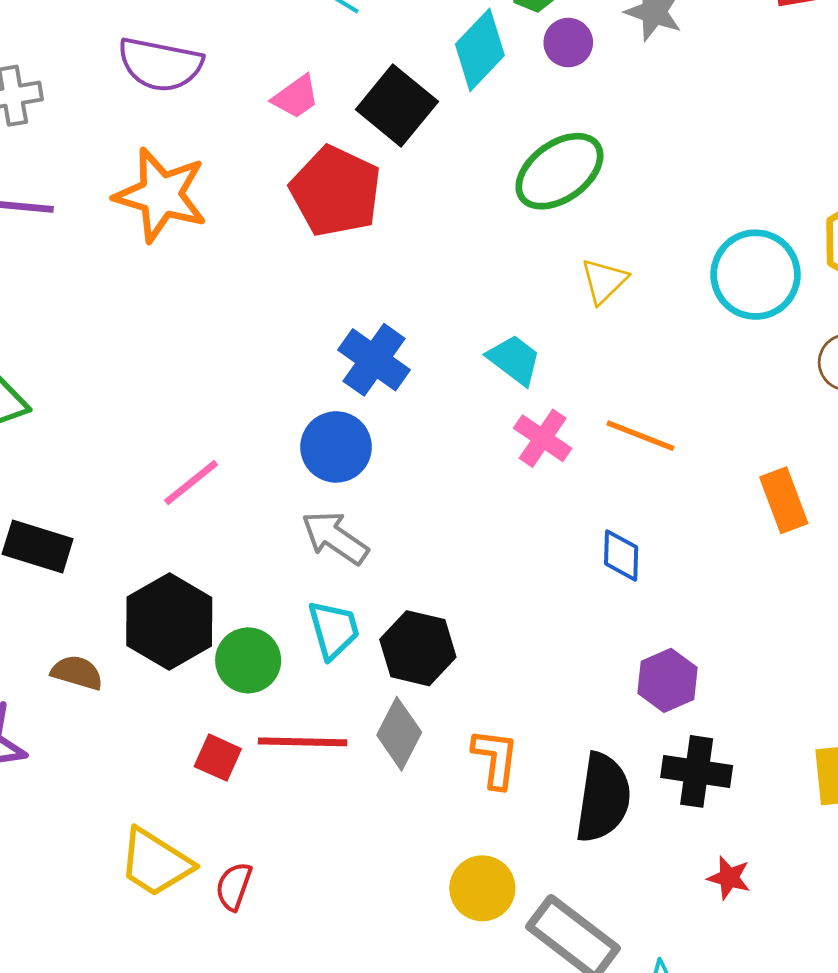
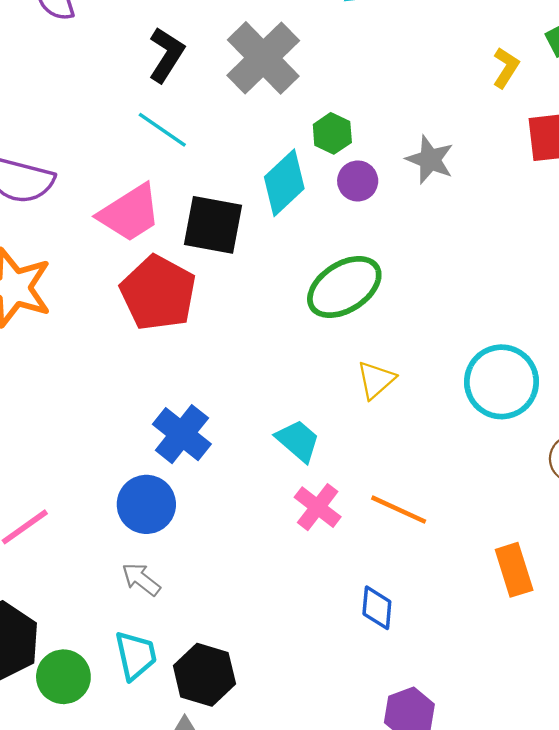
pink trapezoid: (296, 97) -> (130, 213), size x1.6
black square: (397, 106) -> (213, 225), turned -32
gray arrow: (335, 538) -> (141, 579), size x0.7

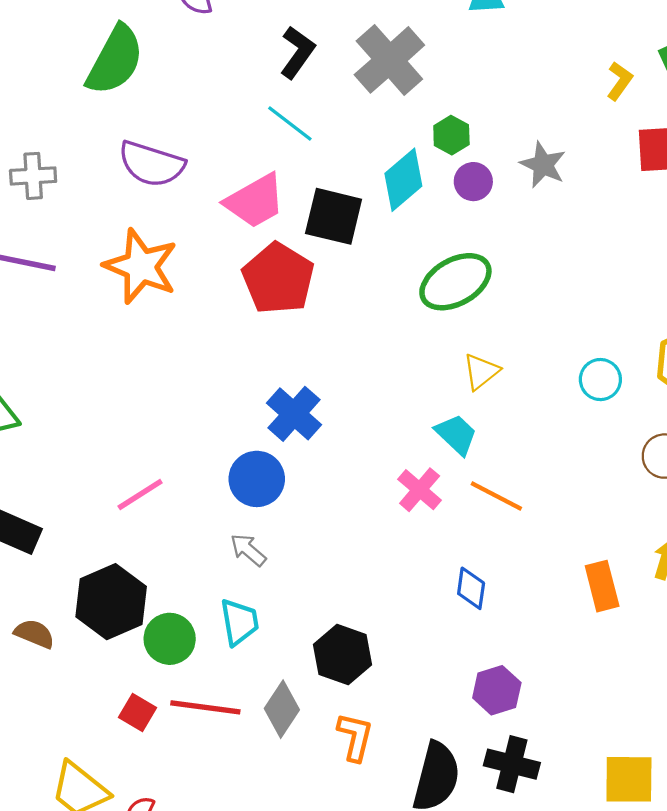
cyan circle: (502, 382) -> (600, 380), size x0.6
cyan trapezoid: (298, 441) -> (456, 434), moved
orange rectangle: (514, 570) -> (602, 586), moved
black hexagon: (204, 675) -> (343, 655), moved

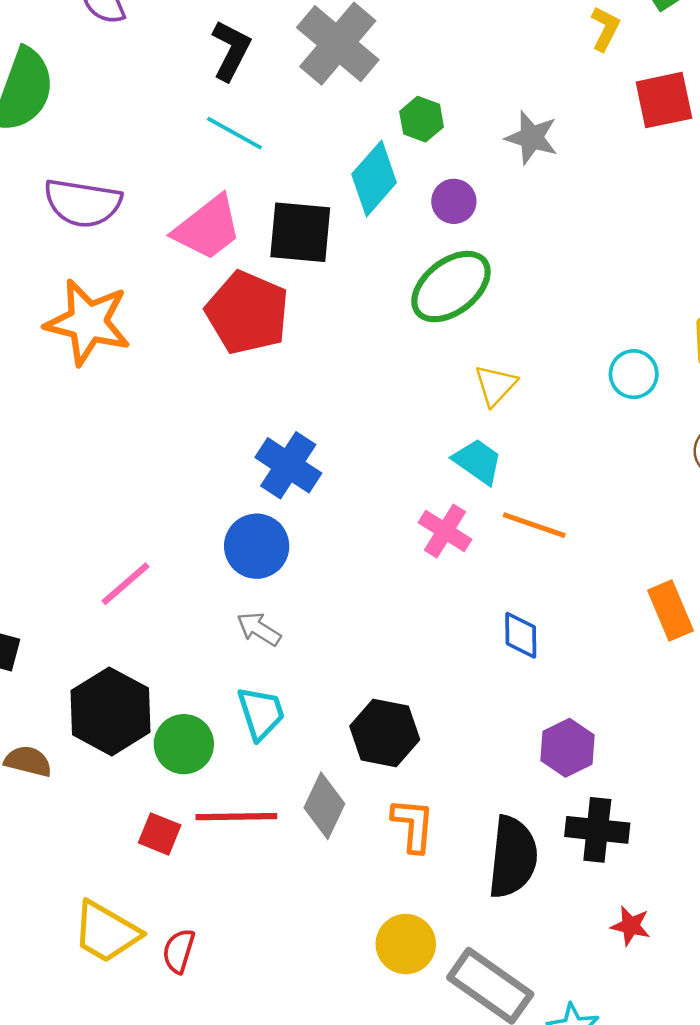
purple circle: (473, 182) -> (454, 201), moved

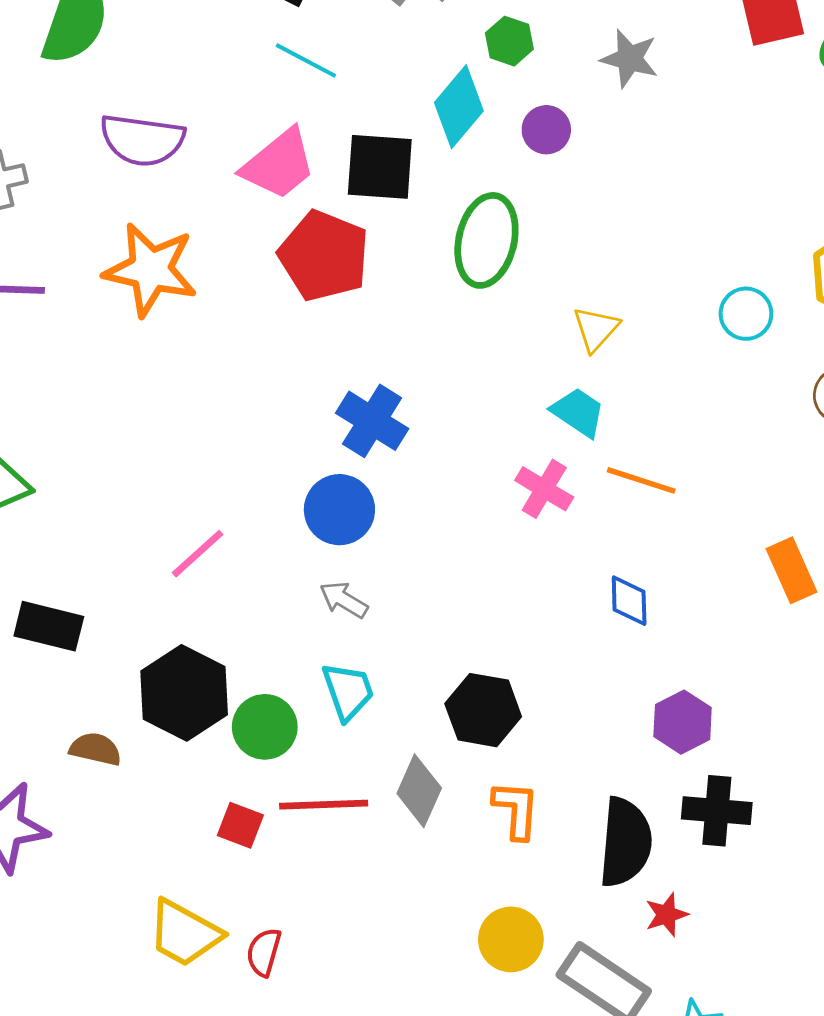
green ellipse: (451, 287) -> (486, 240), moved, turned -38
red star: (631, 926) -> (666, 915), moved, turned -30

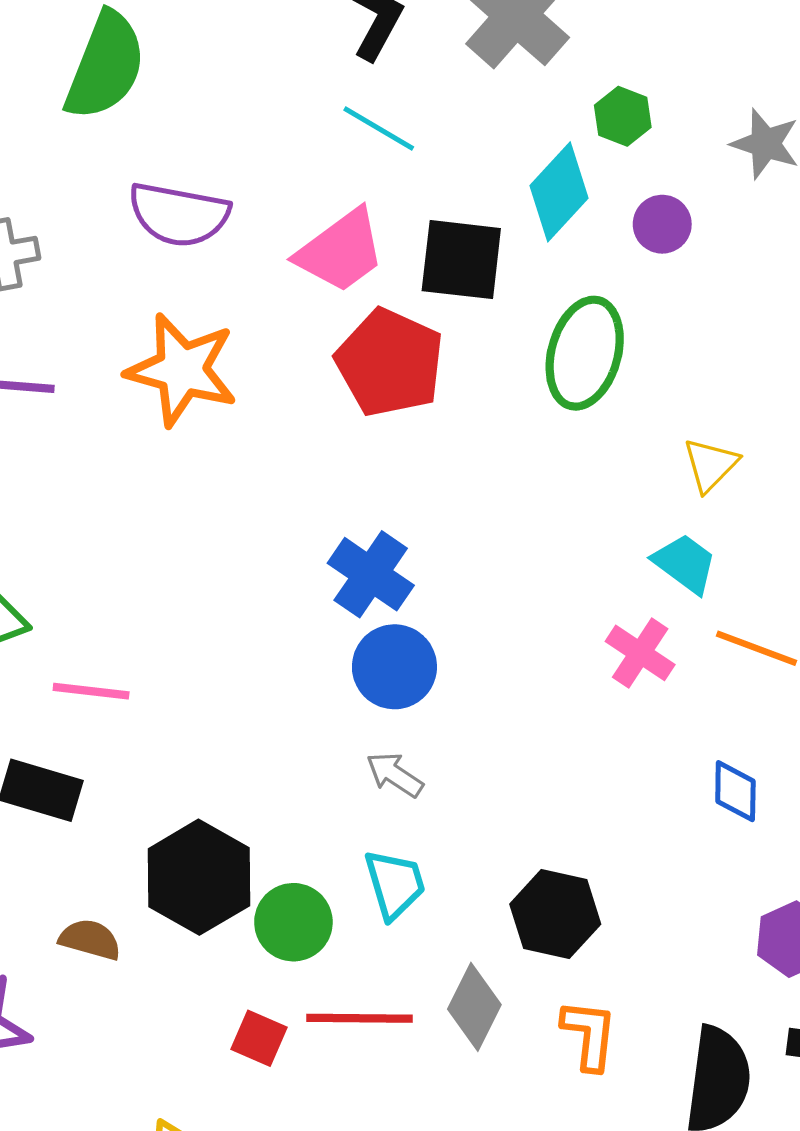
blue cross: (372, 421) -> (371, 574), moved
pink line: (198, 554) -> (91, 691), moved, turned 46

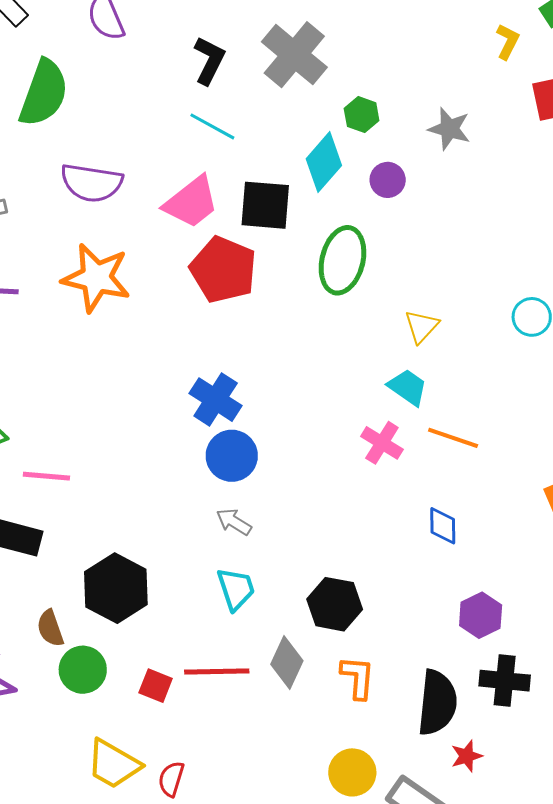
green circle: (293, 922) -> (83, 670), moved
brown semicircle: (90, 939) -> (50, 628), turned -123

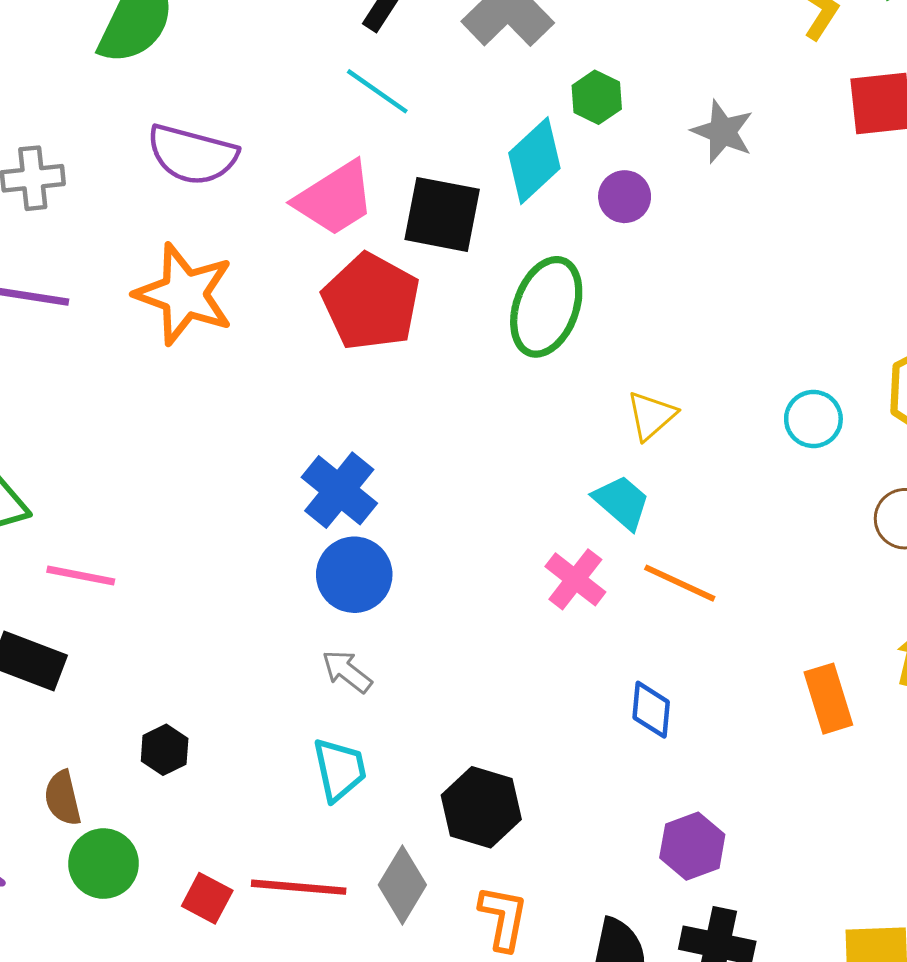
black hexagon: (116, 588) -> (165, 750), size x0.5

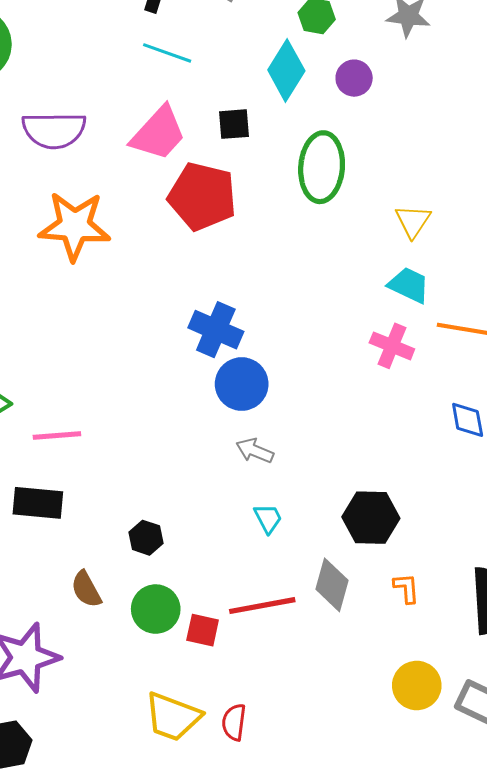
black square: (442, 214) -> (234, 124), size x0.6
cyan trapezoid: (340, 769) -> (268, 518), size x0.7
green circle: (104, 864) -> (156, 609), moved
orange L-shape: (503, 918) -> (406, 588), size x0.7

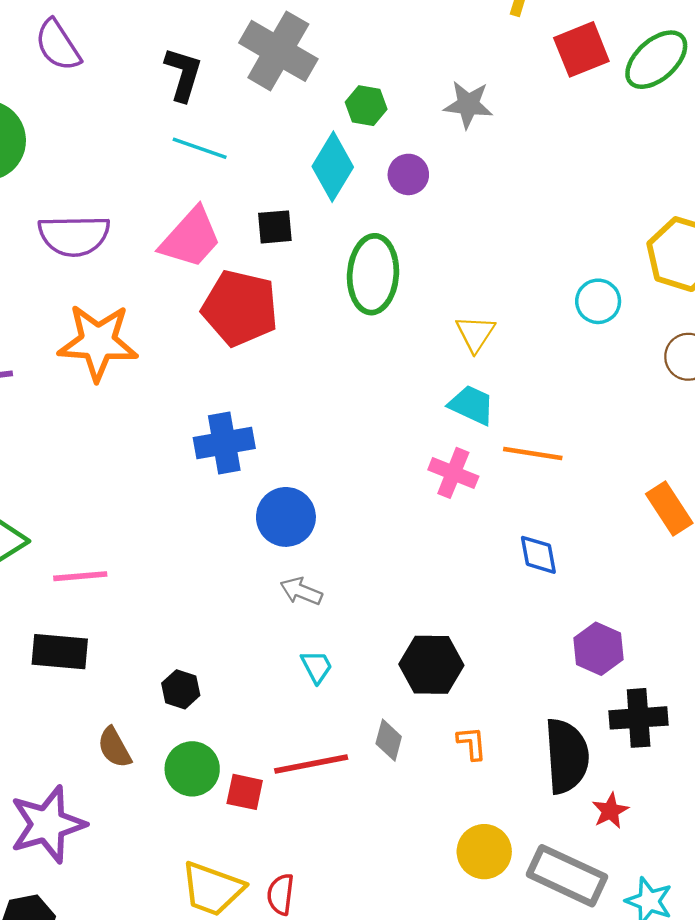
blue cross: (216, 330) -> (224, 443), moved, turned -33
gray diamond: (332, 585) -> (389, 740), size x0.7

